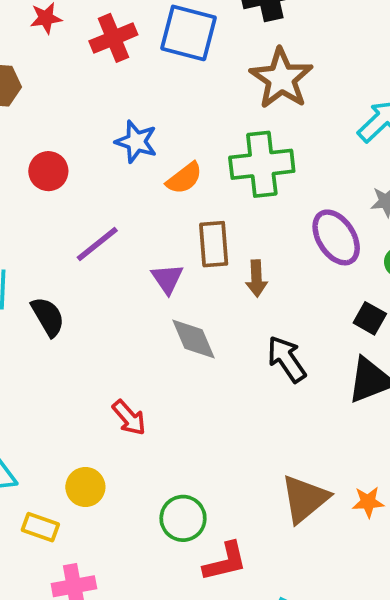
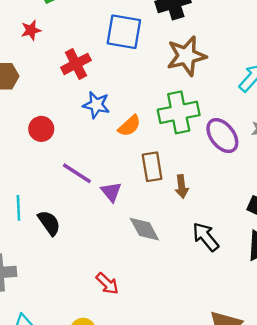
red cross: (113, 38) -> (76, 64), moved
brown star: (281, 78) -> (186, 56), turned 30
purple ellipse: (336, 237) -> (222, 136), moved
purple line: (97, 244) -> (77, 173), turned 76
purple triangle: (167, 279) -> (111, 192), moved

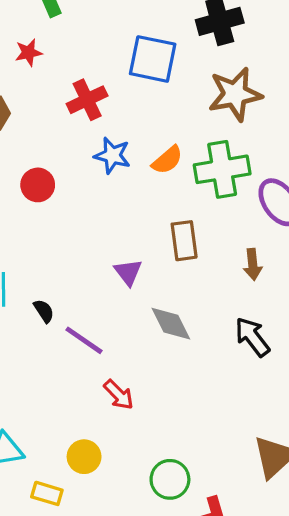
orange semicircle: (129, 126) -> (167, 160), moved
purple line: (77, 173) -> (84, 340), moved
brown arrow: (182, 186) -> (253, 264), moved
black semicircle: (49, 223) -> (44, 311), size x0.7

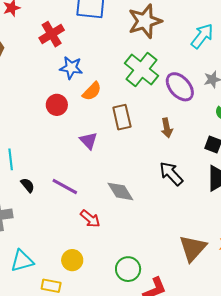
orange semicircle: (167, 160) -> (92, 91), moved
green cross: (222, 169) -> (141, 70), turned -36
red circle: (38, 185) -> (57, 105), moved
black semicircle: (44, 311) -> (28, 185), moved
gray diamond: (171, 324) -> (120, 191), moved

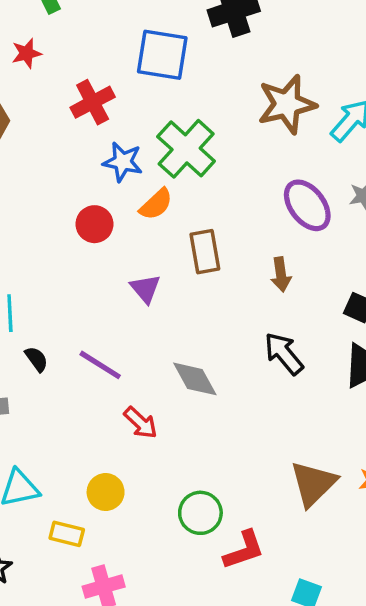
brown star: (145, 21) -> (287, 104), moved
green cross: (141, 70) -> (186, 149), moved

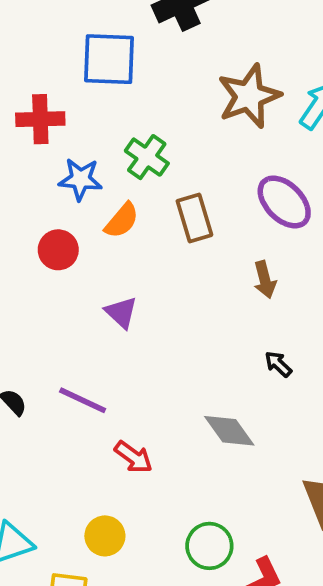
red cross: (93, 102) -> (40, 119), turned 33
green cross: (186, 149) -> (147, 157), size x0.7
brown rectangle: (205, 252) -> (194, 218), moved
black arrow: (284, 353) -> (278, 364), size x0.6
gray diamond: (195, 379) -> (229, 431), moved

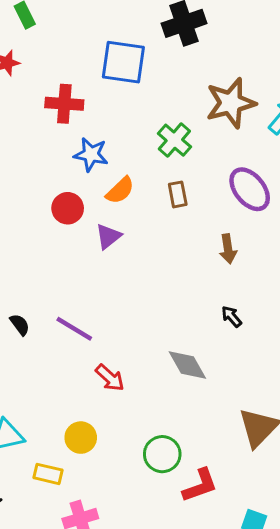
green cross: (147, 157) -> (174, 140), moved
brown rectangle: (194, 218) -> (178, 194), size x0.7
purple triangle: (121, 312) -> (108, 236), moved, turned 32

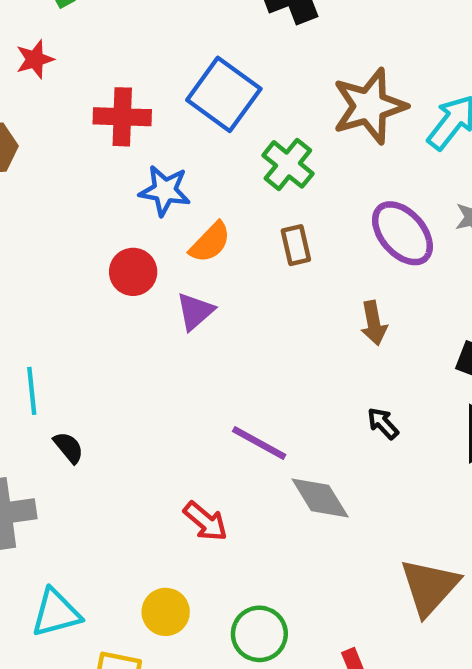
blue square: (123, 62) -> (224, 94), moved, turned 30
purple line: (74, 329) -> (259, 443), moved
green circle: (162, 454) -> (259, 634), moved

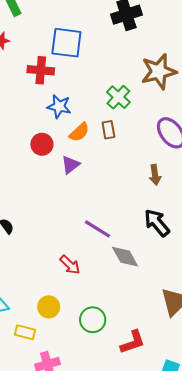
blue square: (224, 94) -> (66, 43), moved, turned -32
brown rectangle: (296, 245) -> (108, 130), moved
black arrow: (383, 423) -> (157, 223), size x1.8

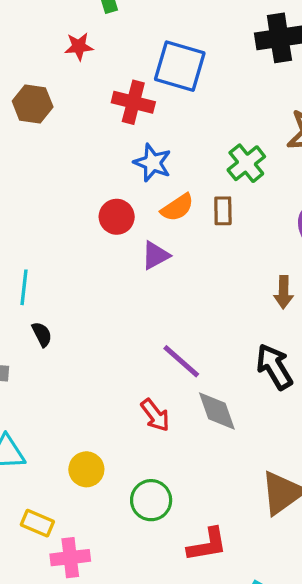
red arrow: (70, 265) -> (155, 415), moved
yellow rectangle: (25, 332) -> (37, 523), moved

